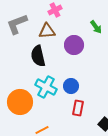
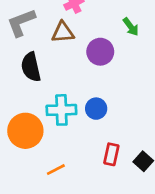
black semicircle: (38, 56) -> (31, 67), moved
cyan cross: (46, 87) -> (61, 110), turned -30
red rectangle: (78, 108) -> (111, 154), moved

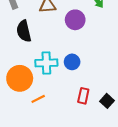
orange line: (56, 170) -> (38, 99), moved

